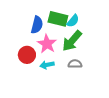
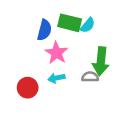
green arrow: (72, 41) -> (101, 61), moved, turned -35
red circle: (27, 55) -> (28, 88), moved

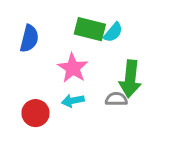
blue semicircle: (44, 30) -> (29, 39), moved

